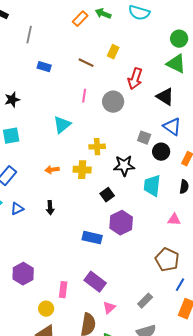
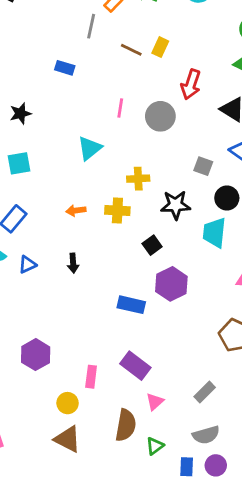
gray line: (29, 35) -> (91, 26), moved
brown line: (86, 63) -> (131, 50), moved
black circle: (161, 152) -> (227, 198), moved

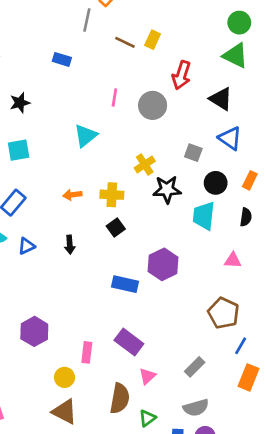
yellow cross: (138, 179) -> (145, 165), moved, turned -30
black square: (152, 245) -> (116, 228), moved

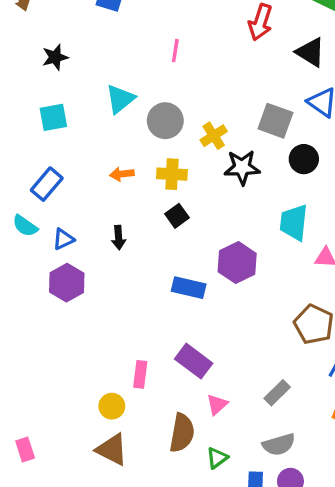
gray circle: (153, 105) -> (165, 121), moved
cyan triangle: (86, 136) -> (120, 99), moved
gray square: (193, 153) -> (275, 121), size x1.5
cyan trapezoid: (204, 216) -> (294, 222), moved
purple hexagon: (34, 331) -> (67, 283), moved

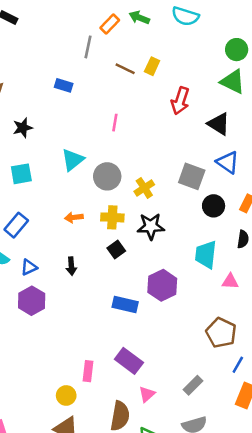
black star: (242, 167) -> (151, 226), moved

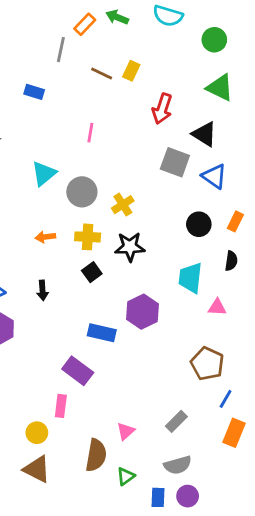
green circle: (237, 50) -> (214, 40), moved
gray square: (192, 176) -> (175, 162), moved
purple rectangle: (129, 361) -> (78, 371), moved

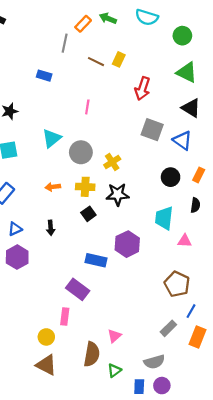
black triangle: (204, 134) -> (191, 108), moved
gray rectangle: (176, 421) -> (168, 328), moved

